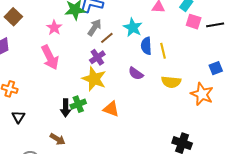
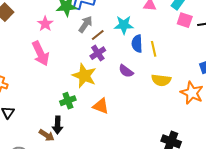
cyan star: (133, 27) -> (124, 25), turned -30
purple cross: (97, 57) -> (98, 53), moved
black arrow: (66, 108) -> (58, 125), moved

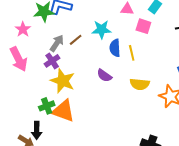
pink square: (185, 20) -> (143, 26), moved
gray arrow: (86, 24) -> (57, 43), moved
purple cross: (98, 53) -> (52, 61), moved
orange triangle: (101, 106) -> (63, 111), moved, size x1.4

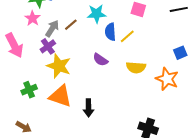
pink star: (23, 29) -> (32, 18), moved
yellow line: (132, 53) -> (127, 36), turned 63
green cross: (47, 106) -> (29, 90), moved
black arrow: (37, 130) -> (88, 108), moved

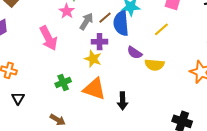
blue semicircle: (110, 32) -> (121, 23), moved, size x1.4
purple cross: (48, 46) -> (100, 42), moved, turned 35
yellow star: (59, 66) -> (93, 59), size x0.7
yellow semicircle: (136, 67) -> (155, 65), moved

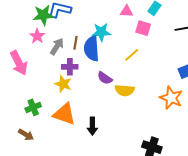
brown line: (105, 18) -> (76, 43), turned -40
brown arrow: (58, 120) -> (26, 135), moved

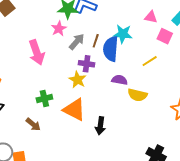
purple semicircle: (105, 78) -> (120, 80), turned 147

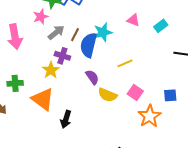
cyan star: (123, 34) -> (103, 32), turned -30
pink square: (165, 36) -> (135, 93), moved
purple semicircle: (120, 80) -> (92, 77), turned 35

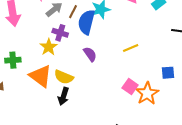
yellow line: (125, 63) -> (131, 48), moved
pink square: (135, 93) -> (130, 86), moved
yellow semicircle: (107, 95) -> (64, 77), moved

